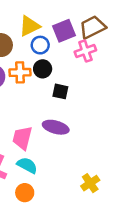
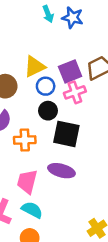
pink cross: (85, 51) -> (75, 92), moved
orange cross: (20, 72) -> (25, 140), moved
black square: (60, 91) -> (66, 134), size x1.6

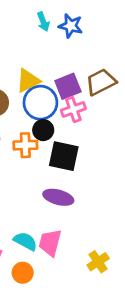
blue circle: (46, 86) -> (40, 103), size x1.6
orange cross: (25, 140) -> (25, 145), moved
pink trapezoid: (27, 182) -> (50, 243), moved

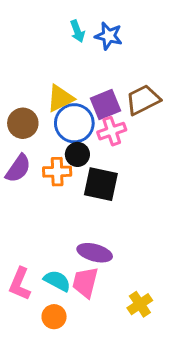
purple ellipse: (58, 197) -> (95, 253), moved

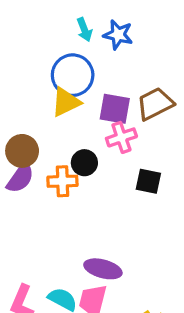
purple square: (106, 105) -> (115, 109), turned 32
brown circle: (23, 123) -> (22, 151), moved
blue circle: (74, 123) -> (73, 75), moved
black square: (101, 184) -> (148, 181), moved, size x0.7

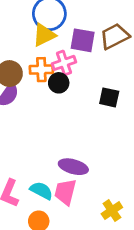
pink cross: (121, 137) -> (64, 63), moved
orange cross: (62, 181) -> (41, 70), moved

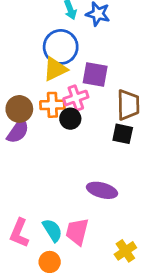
brown trapezoid: (115, 36) -> (128, 105), moved, turned 116
purple ellipse: (73, 167) -> (102, 190), moved
cyan semicircle: (41, 191) -> (52, 230), turned 30

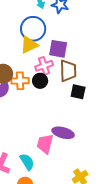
orange cross: (52, 105) -> (20, 81), moved
brown trapezoid: (128, 105) -> (68, 71), moved
pink trapezoid: (77, 232) -> (45, 144), moved

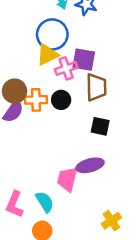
pink cross: (44, 66) -> (66, 68), moved
black square: (78, 92) -> (100, 126), moved
purple ellipse: (63, 133) -> (90, 165), turned -30

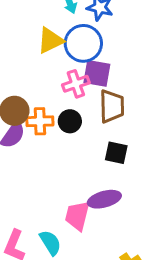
blue circle: (52, 34) -> (83, 43), moved
yellow triangle: (47, 55) -> (50, 40), moved

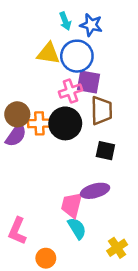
yellow triangle: (50, 40) -> (48, 53), turned 35
black circle: (70, 121) -> (65, 123), size x1.6
cyan semicircle: (50, 243) -> (77, 228), moved

